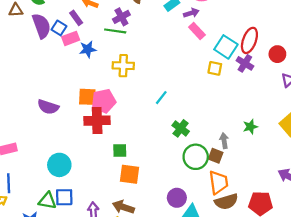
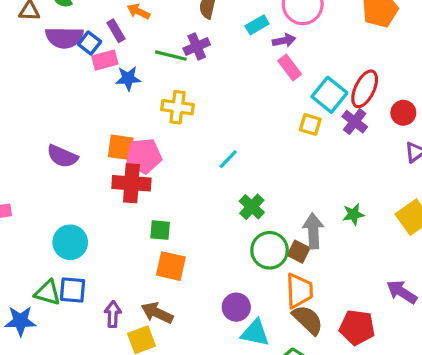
purple cross: (121, 17) -> (197, 47), moved
purple semicircle: (41, 26) -> (64, 37), turned 105
gray arrow: (224, 141) -> (313, 231), size x1.5
brown semicircle: (226, 202) -> (308, 320), turned -125

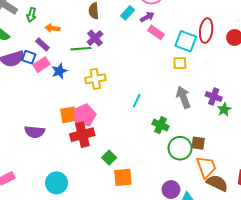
purple cross: (355, 122) -> (214, 97), moved
green square: (160, 230) -> (109, 158), turned -32
gray arrow: (313, 231) -> (183, 97), moved

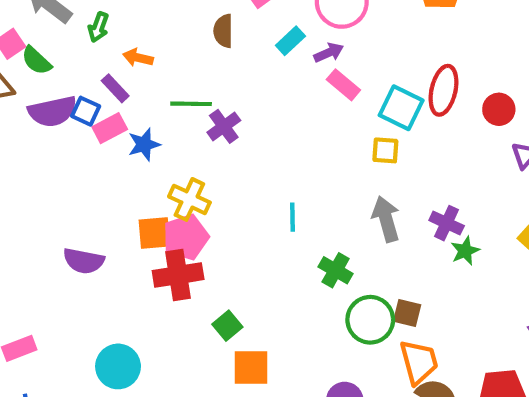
purple cross: (95, 38) -> (224, 126), moved
yellow cross: (95, 79) -> (189, 199), moved, turned 30
cyan line: (137, 101) -> (292, 217), turned -32

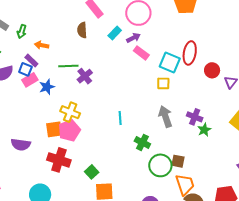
red circle: (499, 109) -> (212, 70), moved
blue square: (86, 111) -> (25, 69), moved
red cross: (178, 275) -> (59, 160), moved, turned 30

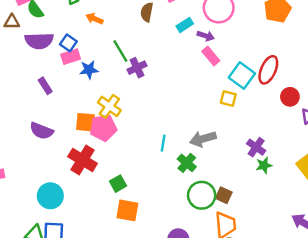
purple arrow: (133, 38) -> (206, 36), turned 32
purple rectangle: (31, 61) -> (45, 86), moved
green line: (68, 66) -> (120, 51), turned 48
gray arrow: (165, 116) -> (203, 139), moved, turned -100
cyan line: (120, 118) -> (163, 143), moved

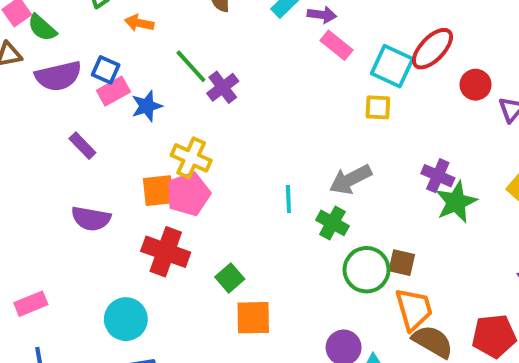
red ellipse: (268, 70) -> (432, 49), turned 32
green star: (264, 165) -> (456, 202), size x1.5

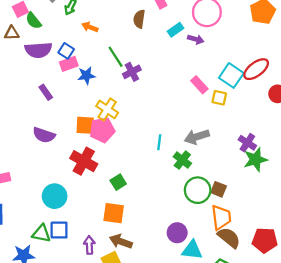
pink rectangle: (337, 45) -> (199, 85), moved
orange square: (253, 318) -> (114, 213), moved

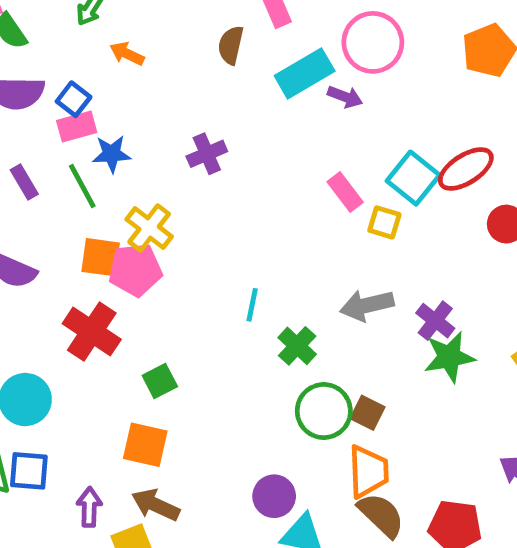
cyan rectangle: (175, 30) -> (305, 73), size x1.6
green line: (116, 57) -> (82, 186), moved
gray arrow: (197, 137) -> (367, 305), moved

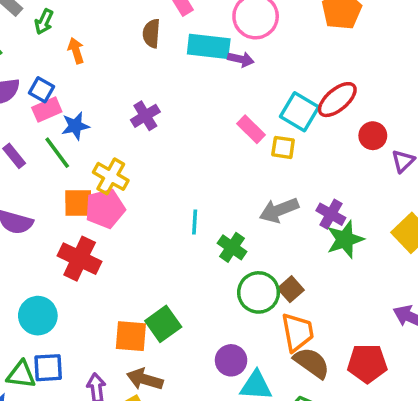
orange arrow: (127, 54) -> (76, 51), turned 55
cyan rectangle: (305, 73) -> (209, 46), turned 45
green square: (160, 381) -> (163, 324), moved, size x1.4
brown square: (367, 413) -> (291, 289), turned 30

